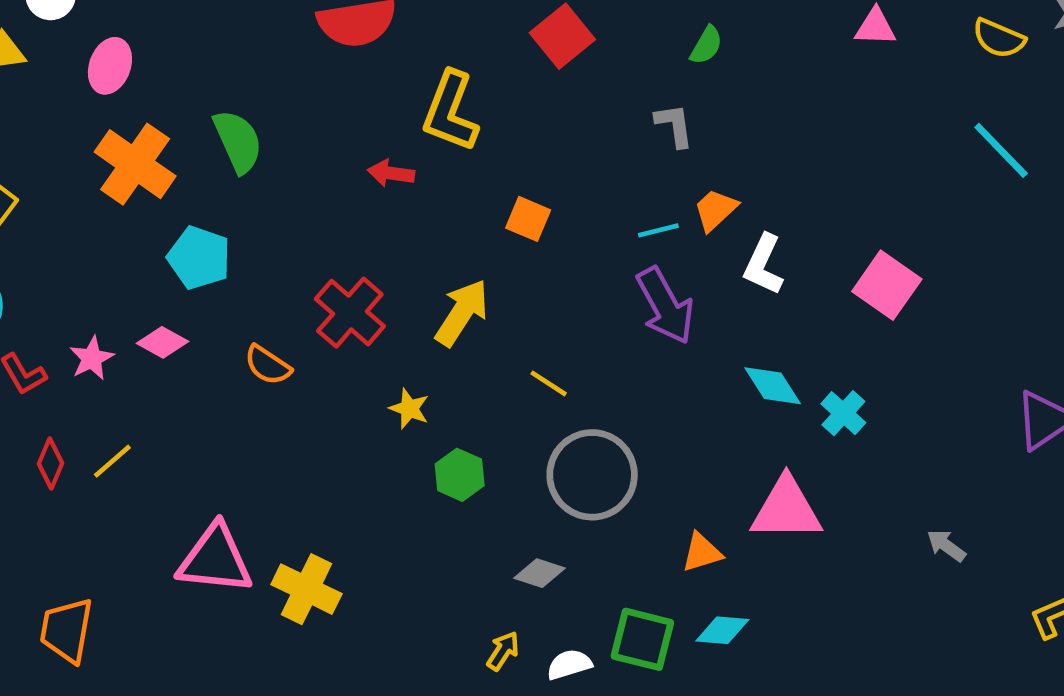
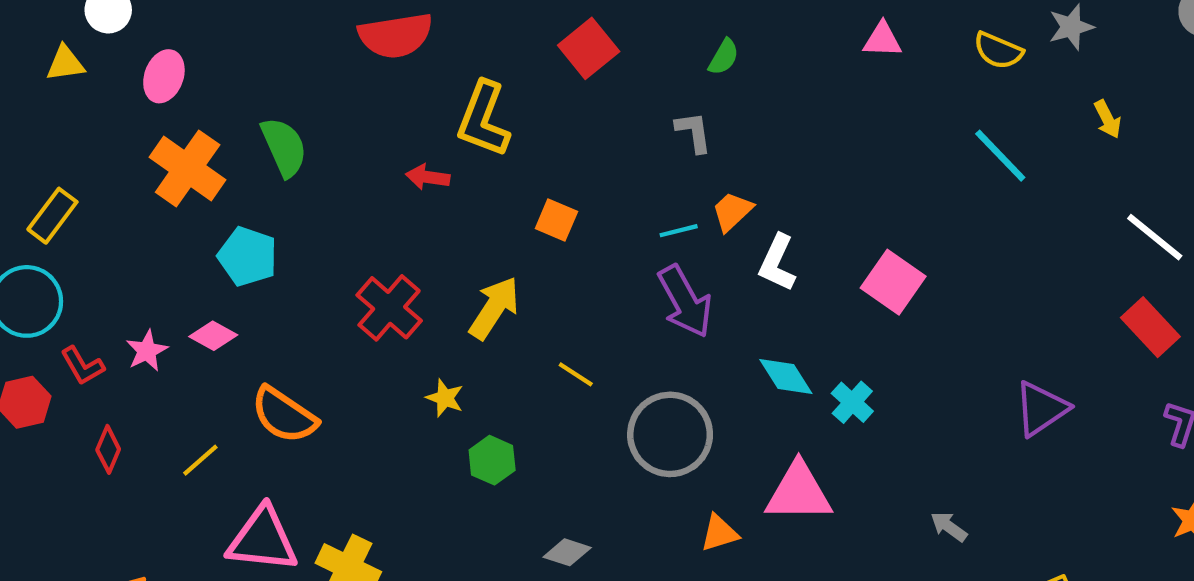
orange semicircle: (268, 365) -> (284, 415), moved, size x1.5
yellow line: (112, 461) -> (200, 460), moved
gray circle: (592, 475) -> (670, 434), moved

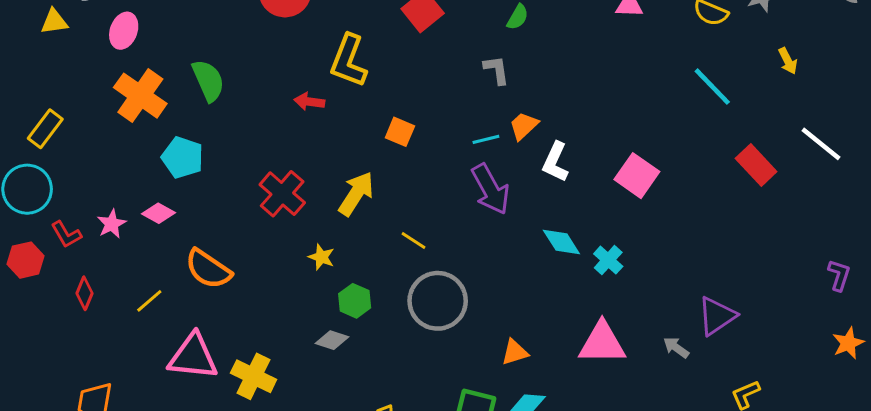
red rectangle: (1150, 327) -> (756, 165), moved
purple triangle: (1041, 409) -> (717, 316), moved
gray circle: (670, 434) -> (438, 301), moved
pink triangle: (799, 492) -> (602, 343), moved
gray diamond: (567, 552) -> (332, 340), moved

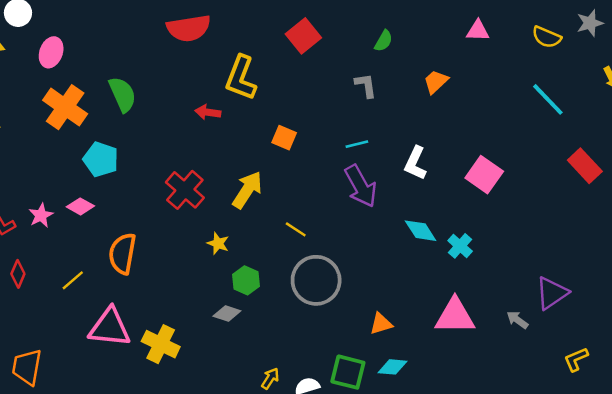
orange trapezoid: (524, 126) -> (436, 82), moved
orange semicircle: (208, 269) -> (122, 254), turned 66

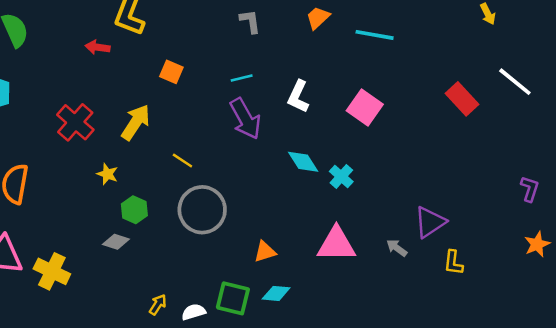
cyan line: (548, 99) -> (375, 35), moved, turned -36
yellow L-shape: (576, 359) -> (453, 263), moved, turned -60

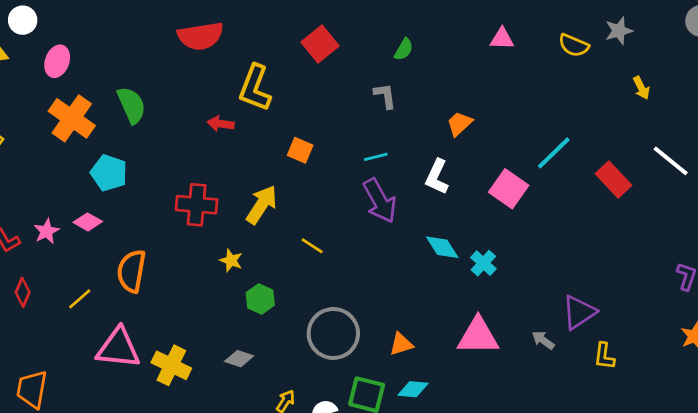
orange trapezoid: (318, 18) -> (459, 124), moved
cyan line: (375, 35) -> (554, 153), moved, turned -54
red cross: (75, 122) -> (197, 205), turned -36
gray circle: (202, 210) -> (333, 333), moved
gray diamond: (116, 242) -> (239, 359), moved

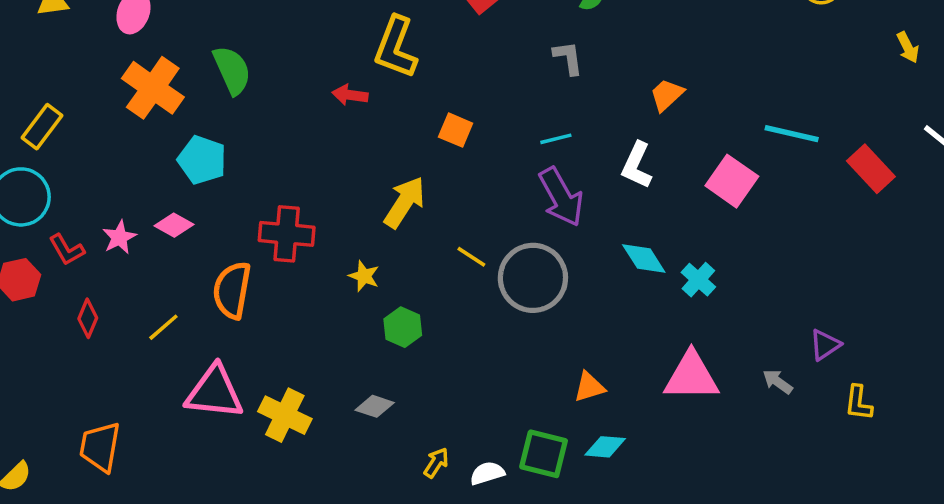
cyan line: (554, 153) -> (792, 134), turned 57
red cross: (197, 205) -> (287, 234), moved
purple triangle: (579, 312) -> (825, 345), size x0.7
gray circle: (333, 333) -> (533, 278), moved

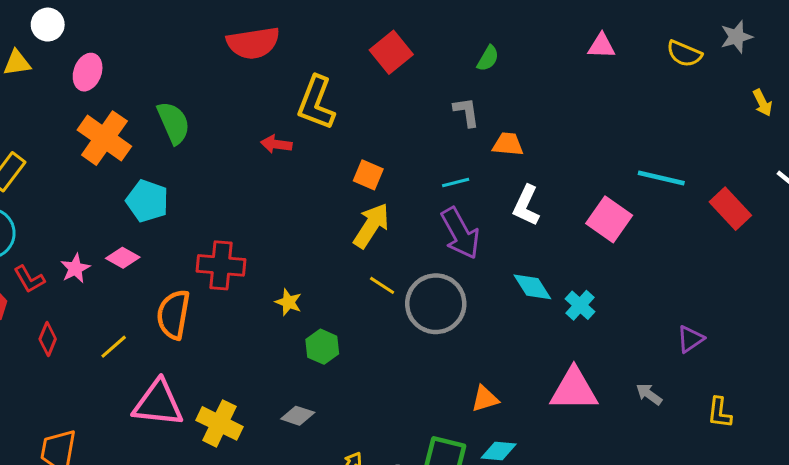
orange trapezoid: (667, 95) -> (508, 144), moved, turned 48
yellow arrow: (404, 202) -> (371, 226), moved
purple triangle: (825, 345) -> (690, 339), moved

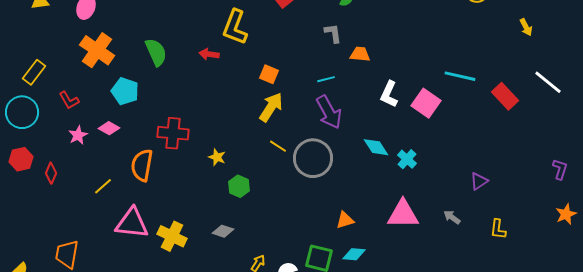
green semicircle: (173, 123) -> (156, 52), moved
white L-shape: (526, 206) -> (389, 94), moved
red L-shape: (29, 279) -> (69, 100), moved
red diamond: (48, 339) -> (51, 173), moved

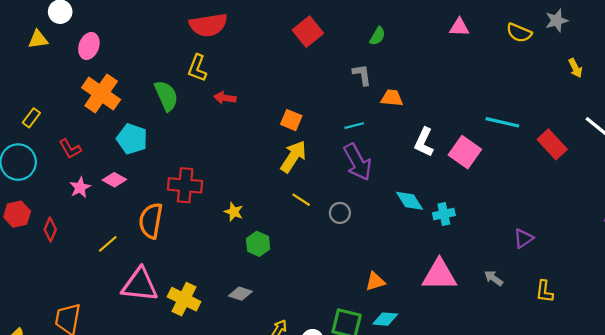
yellow L-shape: (235, 27) -> (197, 68), moved, size x0.7
yellow rectangle: (34, 72) -> (31, 118), size x0.7
gray circle: (313, 158) -> (340, 213), size x0.5
cyan cross: (407, 159) -> (444, 214), turned 36

